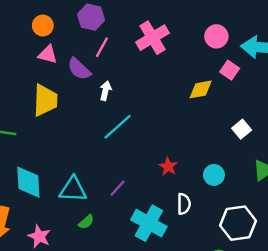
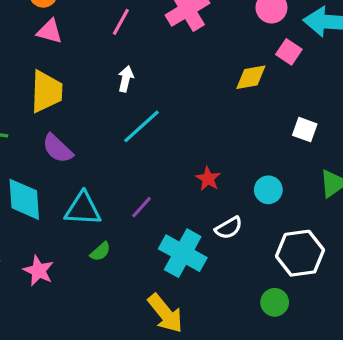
purple semicircle: (79, 69) -> (58, 149), moved
white square: (242, 129) -> (305, 130), turned -30
white semicircle: (184, 204) -> (229, 228), turned 60

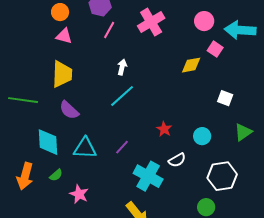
white arrow: (126, 79) -> (122, 67), moved
green semicircle: (100, 252) -> (56, 175), moved
pink star: (39, 271) -> (79, 194), moved

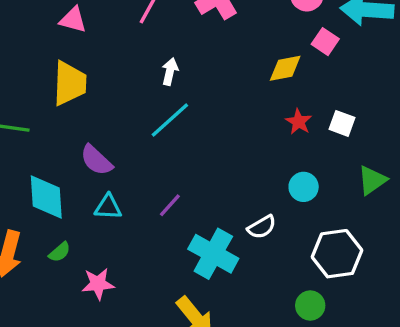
purple semicircle: (69, 110) -> (96, 160), moved
red star: (164, 129) -> (299, 122), moved
cyan triangle: (85, 148) -> (108, 207), size x0.7
pink star: (79, 194) -> (98, 284), turned -30

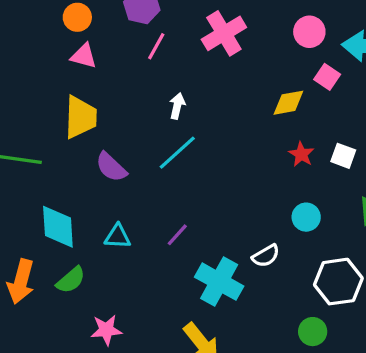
purple semicircle: (96, 160) -> (111, 167), moved
green semicircle: (60, 252) -> (71, 280), size x1.4
pink star: (98, 284) -> (106, 330), moved

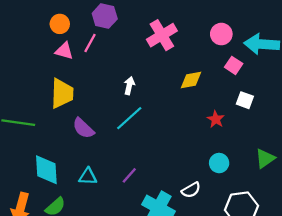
pink line: (156, 46) -> (90, 43), moved
yellow diamond: (288, 103) -> (191, 80), moved
white square: (343, 156) -> (245, 100), moved

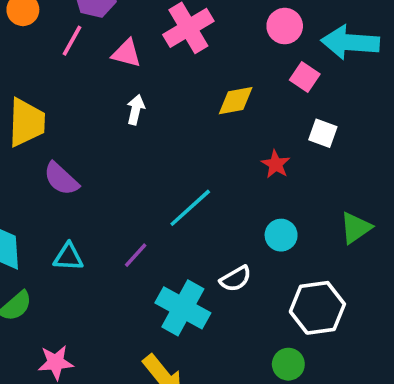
pink triangle: (64, 51) -> (127, 53), moved
cyan line: (129, 118) -> (190, 208), moved

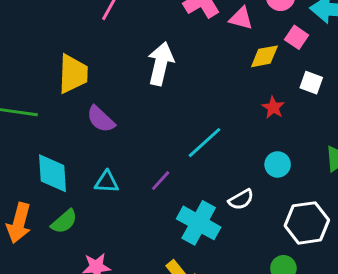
pink triangle: (127, 53) -> (241, 18), moved
yellow diamond: (236, 101) -> (264, 56), moved
white arrow: (136, 110) -> (161, 64), size x1.8

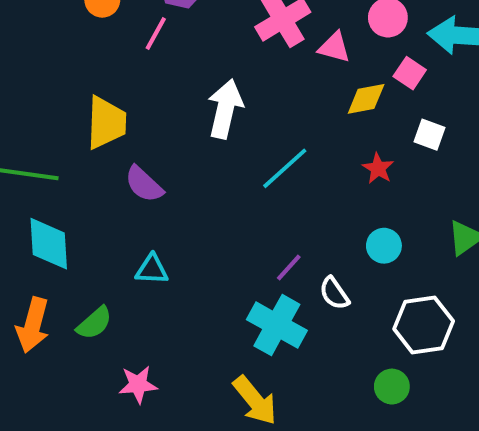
cyan line: (205, 143) -> (285, 168), moved
cyan diamond: (52, 173) -> (49, 244), moved
purple line: (161, 181) -> (289, 268), moved
white semicircle: (241, 200) -> (334, 293), turned 85

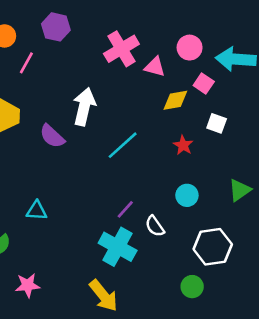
pink line: (156, 33) -> (26, 63), moved
purple semicircle: (144, 184) -> (52, 136), moved

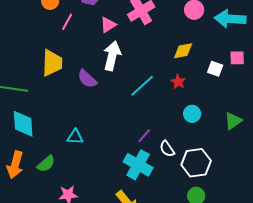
pink triangle: (155, 67) -> (108, 25), moved, turned -48
pink square: (204, 84) -> (237, 58), moved, turned -35
red star: (183, 145) -> (178, 82), moved
cyan circle: (187, 195) -> (192, 114), moved
white hexagon: (213, 247) -> (196, 163), moved

